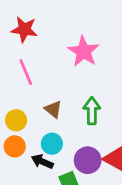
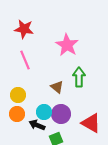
brown triangle: (53, 109) -> (57, 87), moved
green arrow: (92, 111) -> (79, 77), moved
purple circle: (88, 160) -> (61, 114), moved

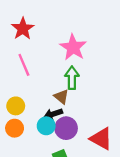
red star: (24, 29) -> (23, 29), turned 30
green arrow: (79, 77) -> (72, 78), moved
black arrow: (37, 125) -> (53, 114), moved, turned -42

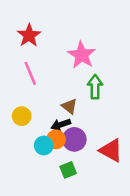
green arrow: (72, 78) -> (95, 87), moved
cyan circle: (46, 126) -> (44, 145), moved
orange circle: (15, 128) -> (56, 139), moved

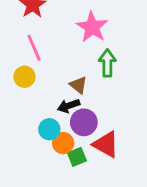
yellow circle: (22, 116) -> (24, 77), moved
orange circle: (56, 139) -> (63, 143), moved
red triangle: (111, 150) -> (106, 144), moved

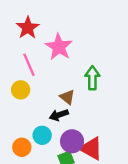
pink star: (92, 27) -> (59, 47), moved
purple circle: (84, 122) -> (72, 141), moved
orange circle: (63, 143) -> (22, 147), moved

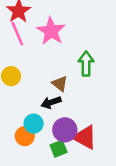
pink line: (29, 65) -> (17, 34), moved
orange circle: (22, 147) -> (25, 136), moved

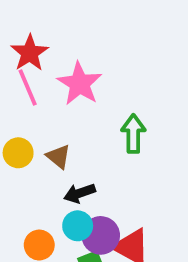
brown triangle: (60, 84) -> (58, 157), moved
cyan circle: (34, 124) -> (78, 226), moved

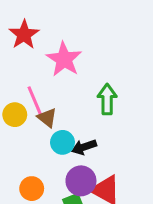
pink line: (28, 87) -> (35, 101), moved
black arrow: (80, 193) -> (84, 147), moved
cyan circle: (78, 226) -> (62, 142), moved

